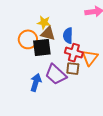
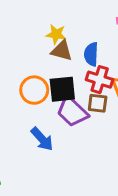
orange circle: (28, 39) -> (34, 90), moved
black square: (42, 47) -> (62, 89), moved
blue arrow: (36, 82) -> (42, 139), moved, turned 120

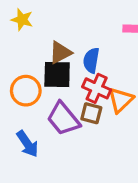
yellow star: (56, 34) -> (22, 20), moved
brown triangle: (62, 51) -> (60, 53), turned -50
black square: (62, 89) -> (57, 74), moved

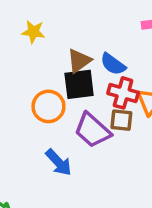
blue semicircle: (91, 60) -> (113, 64), turned -55

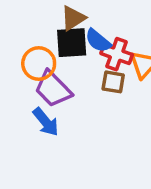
blue semicircle: (113, 64) -> (98, 41), moved
purple trapezoid: (93, 130) -> (53, 89), moved

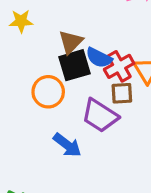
red cross: (117, 54) -> (119, 66), turned -36
purple trapezoid: (53, 89) -> (100, 116), moved

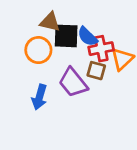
brown triangle: (71, 42) -> (50, 22), moved, turned 40
blue arrow: (67, 145) -> (39, 97), turned 50

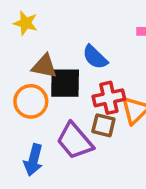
blue semicircle: (87, 36) -> (95, 57), moved

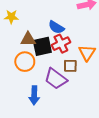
red cross: (109, 98) -> (61, 44), moved

